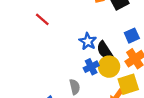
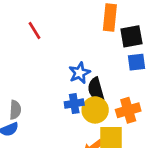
blue square: (132, 36) -> (137, 62), moved
gray semicircle: (75, 87) -> (15, 110), moved

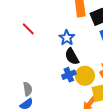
blue star: (80, 73) -> (67, 38), moved
black semicircle: (96, 89) -> (72, 56), moved

